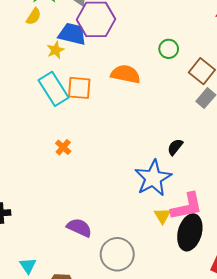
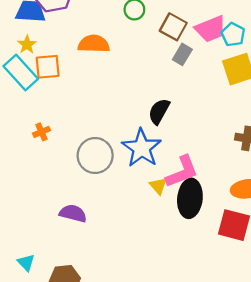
yellow star: (56, 50) -> (27, 45), moved
orange cross: (63, 147) -> (41, 132), turned 35
black semicircle: (175, 147) -> (159, 111), size x1.4
gray circle: (117, 254) -> (95, 156), moved

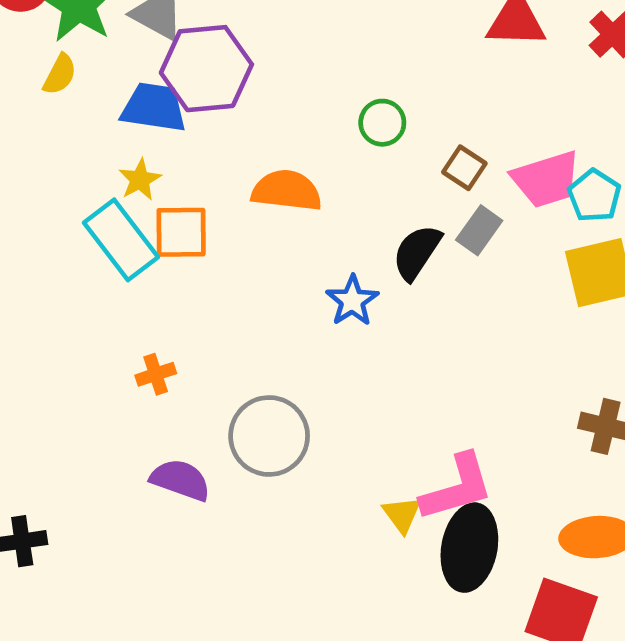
brown square: (173, 27) -> (464, 168), size x0.7
black semicircle: (159, 111) -> (417, 252), moved
blue star: (142, 148) -> (352, 301), moved, size x0.6
purple semicircle: (73, 213) -> (180, 480), moved

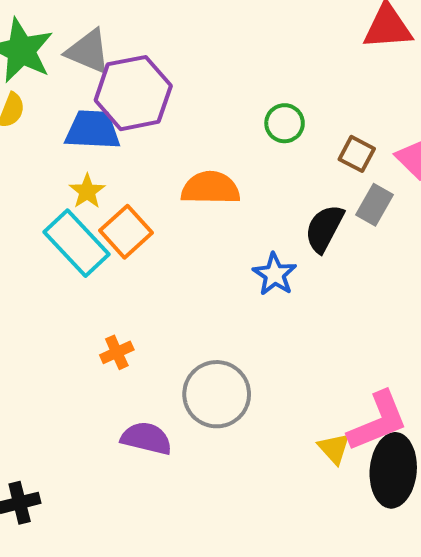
orange square: (181, 232) -> (126, 232), turned -36

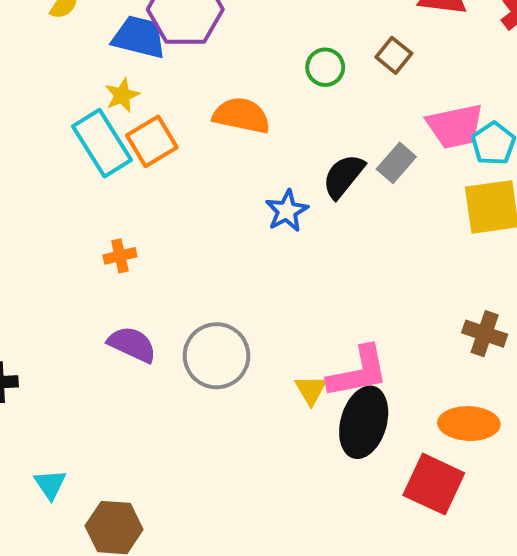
brown square: (357, 154) -> (394, 55), moved
gray circle: (217, 394) -> (217, 356), moved

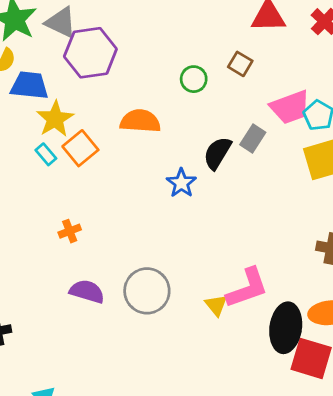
blue trapezoid: (139, 37) -> (29, 85), moved
yellow star: (122, 95) -> (55, 119), size x1.5
cyan rectangle: (102, 143) -> (46, 154), size x0.5
black ellipse: (364, 422) -> (286, 328), moved

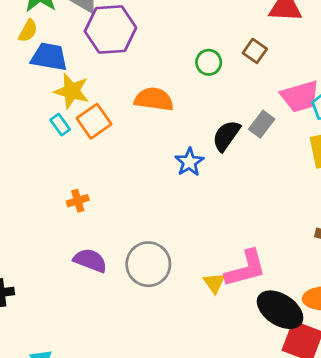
yellow star: (55, 119) -> (72, 91), turned -30
black ellipse: (286, 328) -> (280, 310), turned -69

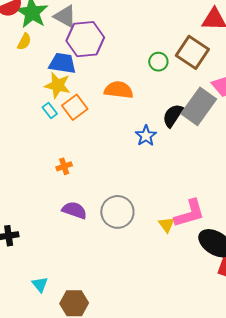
brown square: (255, 51) -> (192, 52), size x1.8
blue trapezoid: (49, 57) -> (62, 63), moved
gray rectangle: (262, 124) -> (199, 106), size x1.8

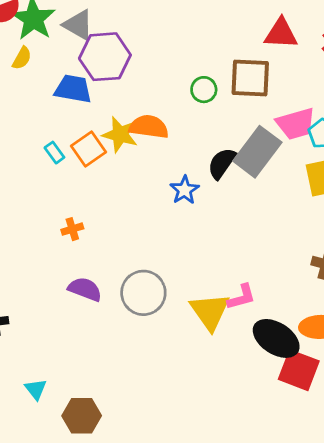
brown square: (192, 52) -> (250, 78), turned -32
yellow star: (58, 85) -> (120, 135), moved
pink L-shape: (189, 213) -> (241, 297), size x0.7
yellow triangle: (167, 225) -> (210, 312), size x1.8

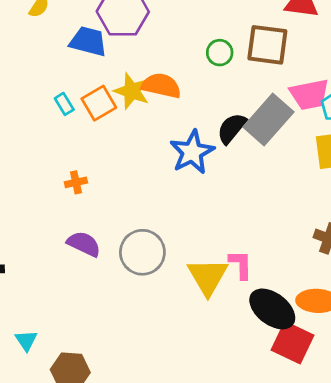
blue star: (185, 190) -> (192, 152), size x1.5
pink L-shape: (241, 297) -> (241, 264), turned -80

